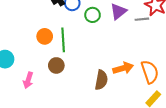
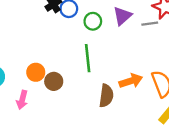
orange circle: (45, 36) -> (36, 72), moved
green line: (63, 40) -> (88, 58), moved

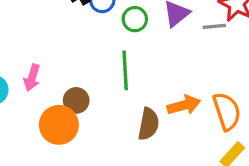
orange circle: (36, 72) -> (59, 125), moved, size x1.5
pink arrow: (22, 100) -> (32, 78), moved

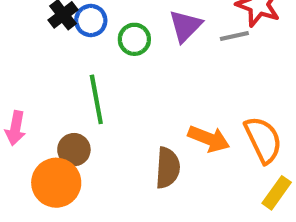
green line: (125, 70) -> (96, 99), moved
orange arrow: (184, 105) -> (209, 139), turned 44

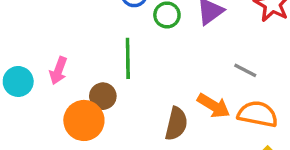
gray line: (234, 36) -> (245, 70), moved, turned 30
orange semicircle: (263, 140) -> (258, 114), turned -63

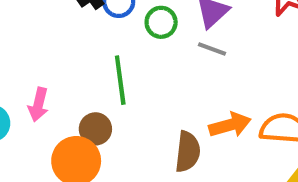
gray line: (245, 70) -> (212, 49), moved
orange arrow: (214, 106) -> (230, 125), turned -40

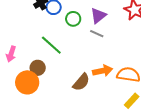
green line: (120, 80) -> (51, 45), turned -45
brown semicircle: (188, 152) -> (81, 82), turned 30

